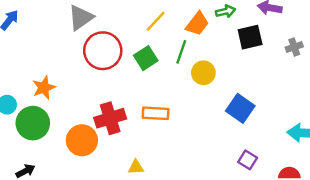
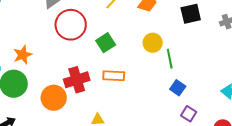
green line: (181, 52) -> (170, 59), moved, turned -30
green square: (146, 58) -> (106, 43), moved
blue square: (240, 108) -> (178, 88), moved, size x0.7

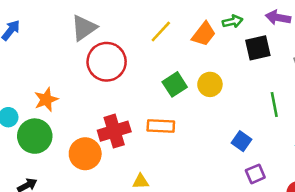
green square: (106, 43) -> (175, 84), moved
green line: (170, 59) -> (274, 105), moved
purple square: (189, 114) -> (255, 174), turned 35

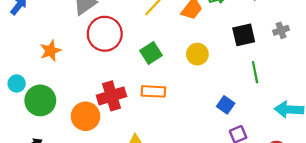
black square: (258, 48) -> (244, 35), moved
green square: (175, 84) -> (151, 53), moved
orange star: (46, 100) -> (50, 51), moved

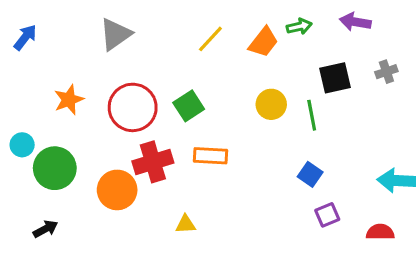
red circle: (105, 34) -> (133, 107), moved
green square: (151, 53) -> (189, 106), moved
green line: (255, 72) -> (312, 115), moved

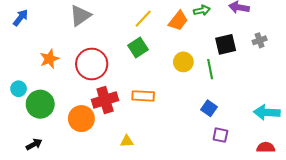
green square: (189, 106) -> (138, 48), moved
purple square: (327, 215) -> (220, 135), turned 35
red semicircle: (380, 232) -> (266, 147), moved

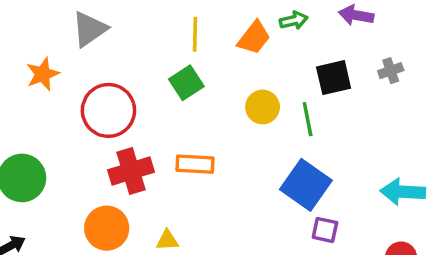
yellow line: (143, 19) -> (195, 34), turned -42
orange star: (49, 59) -> (43, 74), moved
blue square: (209, 108) -> (306, 185), size x1.8
orange circle: (81, 119) -> (107, 228), moved

